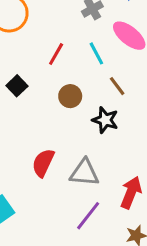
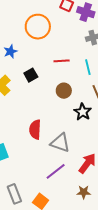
red line: (56, 54) -> (62, 61), turned 42
red semicircle: (43, 163) -> (35, 129), turned -36

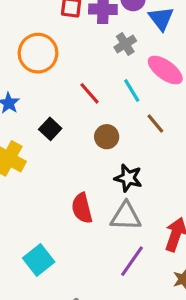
red line: (62, 61) -> (89, 93), turned 70
black star: (83, 112) -> (128, 178), moved

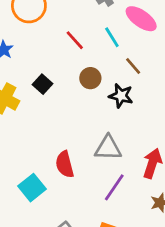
black square: (50, 129) -> (43, 84), moved
black star: (128, 178) -> (121, 96), moved
red semicircle: (82, 208) -> (65, 164), moved

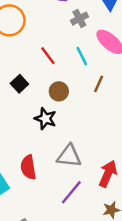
brown line: (133, 66) -> (99, 84), turned 60
black square: (43, 84) -> (19, 84), moved
black star: (121, 96) -> (45, 119), moved

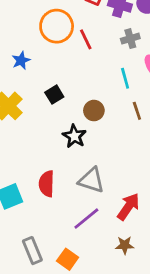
red line: (48, 56) -> (86, 39), moved
brown line: (99, 84) -> (137, 111), turned -54

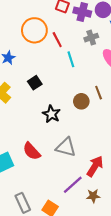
cyan line: (125, 78) -> (71, 59), moved
brown circle: (94, 111) -> (81, 101), moved
red semicircle: (47, 184) -> (32, 151), turned -42
purple line: (86, 219) -> (73, 185), moved

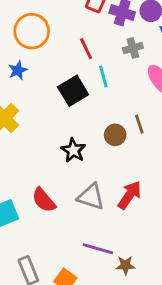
orange circle: (34, 30) -> (32, 31), moved
black square: (35, 83) -> (73, 91), moved, size x1.5
red arrow: (95, 166) -> (130, 195), moved
purple line: (73, 185) -> (98, 249), turned 55

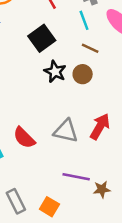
cyan line: (103, 77) -> (84, 20), moved
brown line: (139, 124) -> (90, 48), moved, turned -42
black star: (73, 150) -> (55, 72), moved

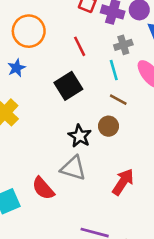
black star: (55, 72) -> (80, 136), moved
gray triangle: (66, 131) -> (73, 168), moved

